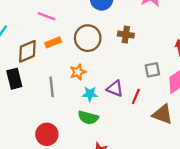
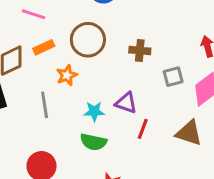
brown cross: (126, 35) -> (140, 50), moved
orange star: (78, 72) -> (67, 75), moved
red line: (136, 96) -> (143, 129), moved

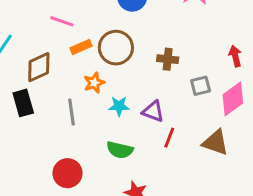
orange rectangle: (44, 47) -> (81, 47), moved
cyan star: (94, 111) -> (119, 106), moved

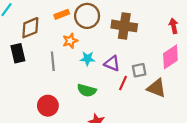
brown cross: (168, 59) -> (124, 26), size x1.6
gray square: (201, 86) -> (139, 70), moved

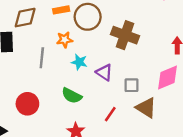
red line: (123, 83) -> (110, 114), moved

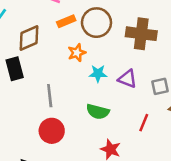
gray line: (42, 58) -> (50, 96), moved

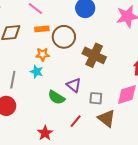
cyan star: (98, 74) -> (37, 72), moved
green semicircle: (98, 112) -> (56, 97), moved

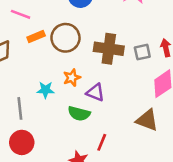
orange star: (43, 54) -> (72, 78), moved
gray square: (96, 98) -> (142, 52), moved
red line: (76, 121) -> (102, 142), moved

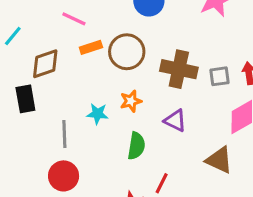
purple triangle: (95, 92) -> (175, 120), moved
green semicircle: (79, 114) -> (136, 146), turned -100

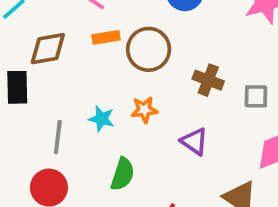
brown cross: (179, 69) -> (208, 80), size x0.7
green semicircle: (136, 146) -> (123, 174), moved

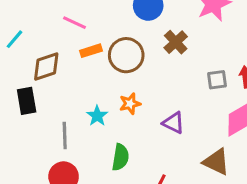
brown cross: (208, 80) -> (176, 42), moved, turned 35
cyan star: (102, 119) -> (97, 116), turned 30

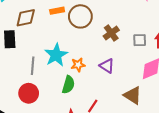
brown cross: (176, 42) -> (111, 33), moved
orange star: (130, 104) -> (78, 65), moved
cyan star: (97, 116) -> (56, 55), size x1.6

